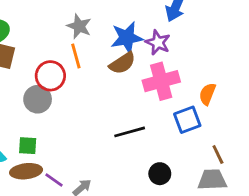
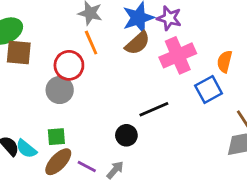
brown ellipse: (26, 171) -> (58, 162), turned -32
black circle: (160, 174) -> (126, 135), moved

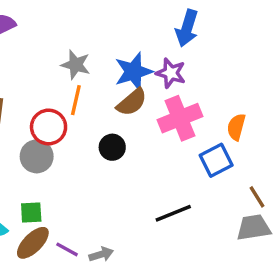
orange line: (91, 43) -> (76, 100), turned 35
black line: (154, 109) -> (173, 213), moved
black circle: (126, 135) -> (112, 147), moved
gray arrow: (115, 170) -> (101, 254), turned 30

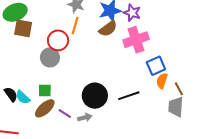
orange semicircle: (236, 127) -> (162, 81), moved
black circle: (112, 147) -> (95, 96), moved, size x1.6
gray trapezoid: (254, 228) -> (176, 107), turned -80

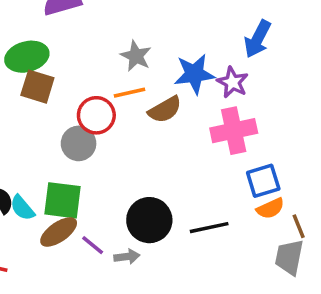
orange line: (75, 25) -> (129, 93), turned 54
brown semicircle: (108, 29) -> (165, 110), moved
orange semicircle: (162, 81) -> (270, 208), turned -140
green square: (45, 90) -> (63, 200), size x1.6

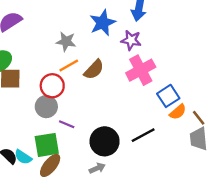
blue star: (194, 74) -> (103, 23), moved
purple line: (93, 245) -> (67, 124), moved

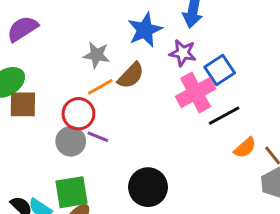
brown semicircle: (94, 70) -> (131, 76), moved
blue square: (168, 96) -> (220, 70), moved
purple line: (67, 124) -> (98, 137), moved
black line: (143, 135) -> (224, 116), moved

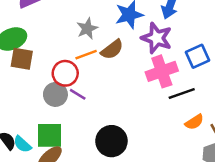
purple star: (183, 53) -> (157, 38), size x1.4
gray star: (96, 55) -> (87, 29), turned 30
blue square: (220, 70) -> (198, 56), moved

